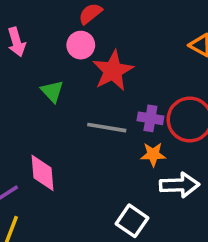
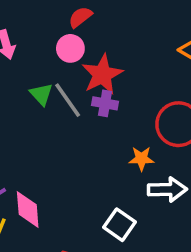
purple cross: (150, 118) -> (105, 103), moved
gray line: (107, 128) -> (68, 100), moved, turned 45
pink diamond: (43, 173) -> (28, 209), moved

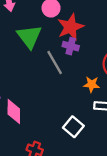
green triangle: (41, 94) -> (29, 37), size x1.6
gray line: (68, 100) -> (55, 62), moved

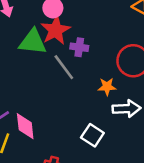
red star: (70, 27) -> (55, 30), moved
green triangle: (29, 37) -> (33, 42), turned -40

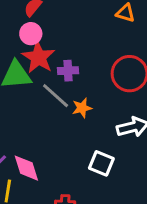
orange star: (107, 87) -> (82, 108), moved

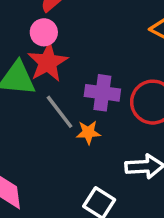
purple cross: (68, 71) -> (102, 93), moved, size x1.4

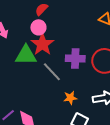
orange star: (88, 132) -> (70, 98), moved

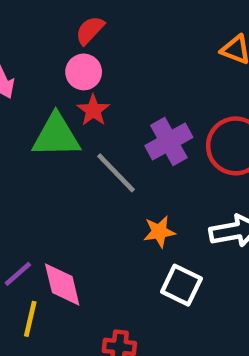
red star: (42, 44) -> (93, 110), size x0.6
purple cross: (75, 58) -> (169, 142), turned -30

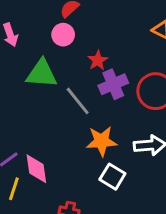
red star: (93, 110) -> (98, 60), moved
orange star: (159, 232) -> (102, 141), size x1.5

